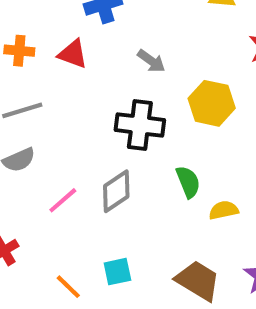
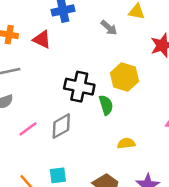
gray arrow: (151, 61) -> (109, 28), moved
green semicircle: (188, 182) -> (106, 105), moved

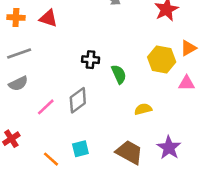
yellow hexagon: (125, 77) -> (162, 59), moved
black cross: (79, 87) -> (91, 60), size x0.6

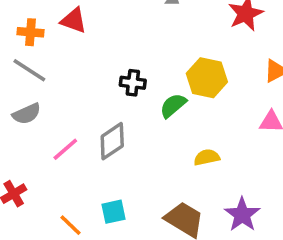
orange cross: (16, 18) -> (30, 32), moved
gray line: (19, 53) -> (29, 70), turned 50
yellow hexagon: (162, 59) -> (207, 78), moved
green semicircle: (119, 74) -> (173, 105), turned -108

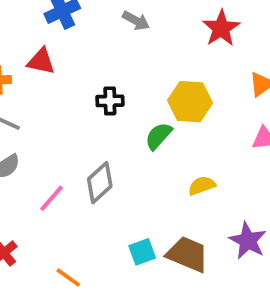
black cross: (133, 83) -> (110, 101), moved
cyan square: (114, 212) -> (142, 252), moved

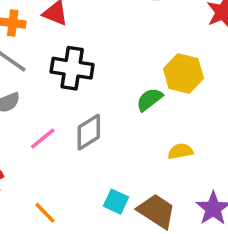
black cross: (110, 101) -> (72, 68), moved, size x1.6
cyan square: (142, 252) -> (116, 202), turned 35

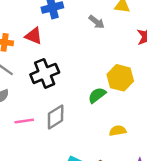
black cross: (72, 68) -> (45, 73), turned -32
pink line: (43, 139) -> (24, 121), turned 30

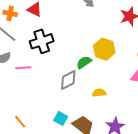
gray diamond: (56, 117) -> (68, 80), moved
pink line: (24, 121) -> (23, 68), moved

